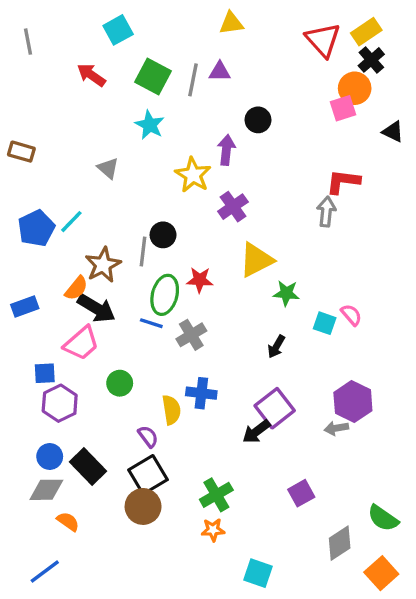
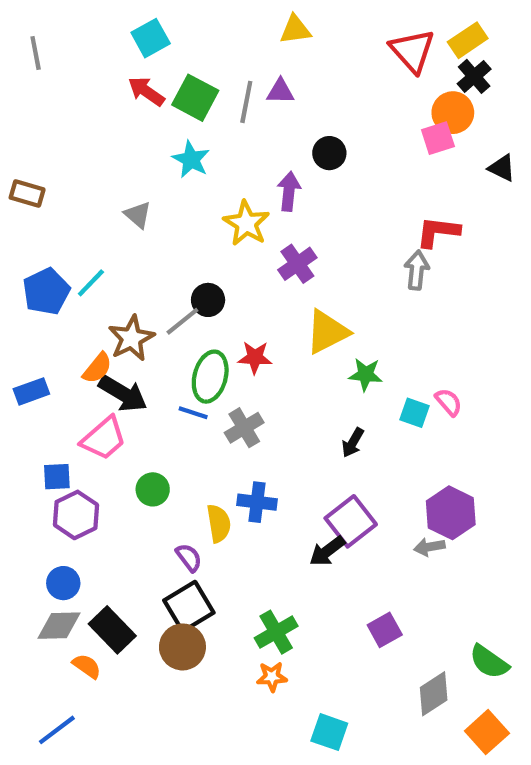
red arrow: (91, 75) -> (146, 91), moved
gray line: (143, 252) -> (182, 321), turned 44
black rectangle: (88, 466) -> (112, 630), moved

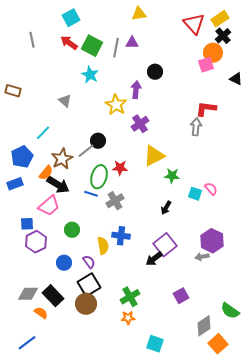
gray line: (36, 53) -> (32, 40), moved
blue pentagon: (46, 291) -> (22, 157), moved
blue circle: (63, 583) -> (64, 263), moved
orange square: (487, 732) -> (218, 344), moved

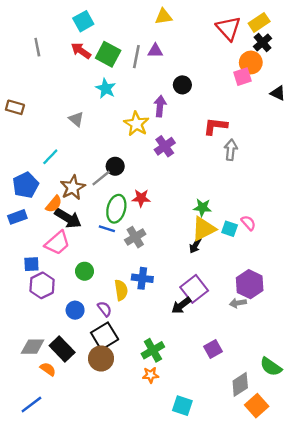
red L-shape: (206, 109) -> (215, 126), moved
yellow triangle: (154, 156) -> (204, 229), moved

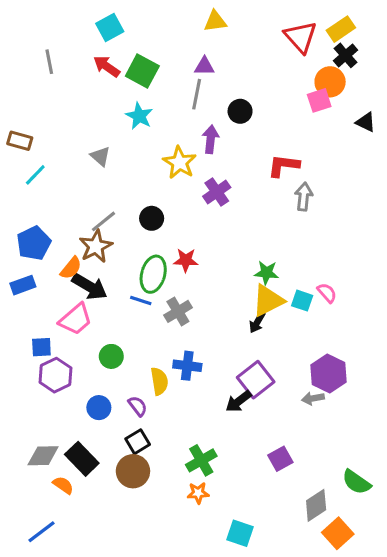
gray line: (136, 57) -> (197, 94), moved
cyan line: (50, 157) -> (35, 175), moved
gray line: (101, 178) -> (104, 221), moved
black square: (105, 336) -> (138, 442), size x0.7

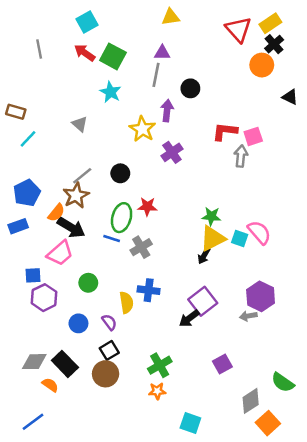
pink square: (319, 100) -> (253, 136), moved
pink semicircle: (327, 293) -> (259, 232), size x1.5

